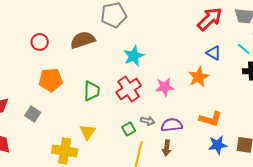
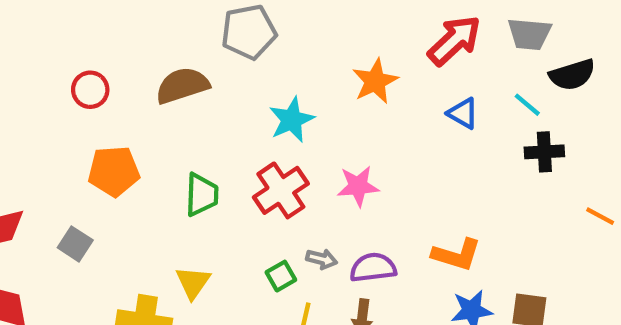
orange star: (199, 77) -> (375, 81), moved

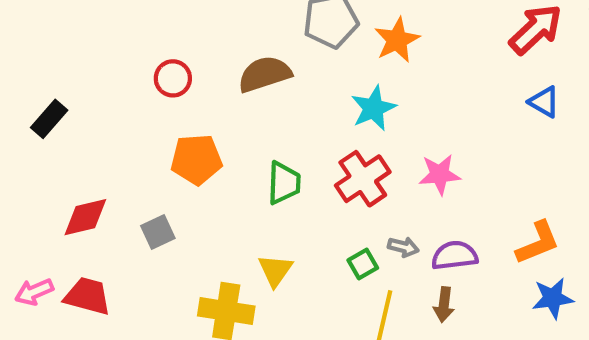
orange star: (375, 81) -> (397, 40), moved
gray square: (75, 244) -> (158, 232), turned 32
orange L-shape: (457, 255) -> (538, 243), turned -39

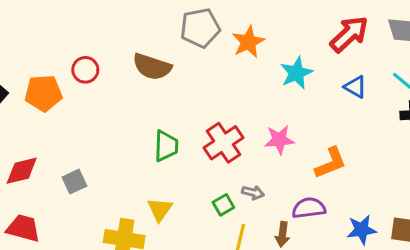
brown semicircle: (265, 74) -> (152, 67), turned -144
cyan star: (373, 108) -> (296, 73), moved
orange pentagon: (196, 159) -> (43, 93), moved
orange L-shape: (538, 243) -> (331, 163), moved
purple semicircle: (455, 256) -> (309, 208), moved

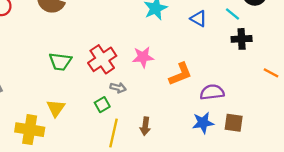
green trapezoid: (166, 146) -> (60, 62), turned 95
gray arrow: (253, 192) -> (118, 88), moved
purple semicircle: (309, 208) -> (212, 92), moved

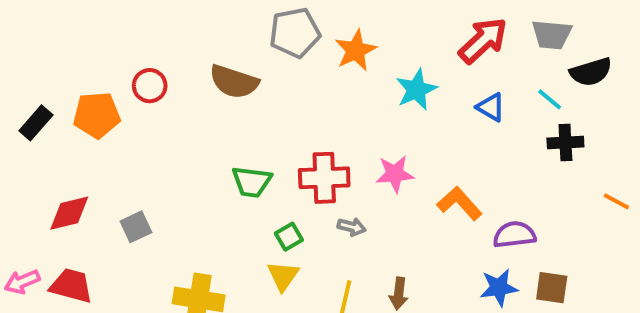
red cross: (102, 59) -> (324, 178), turned 32
orange L-shape: (180, 74) -> (460, 203), turned -110
green square: (102, 105) -> (289, 237), moved
yellow triangle: (56, 108) -> (283, 276), moved

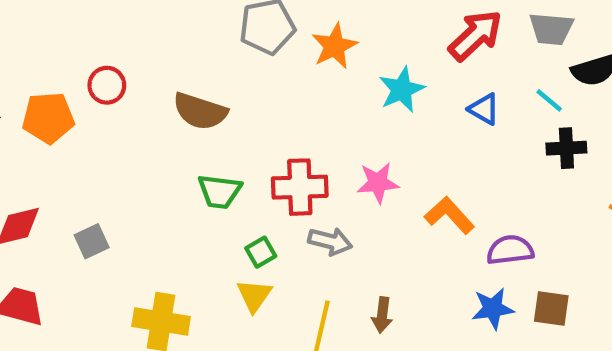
brown semicircle: (234, 82) -> (200, 111), moved
gray arrow: (352, 227) -> (330, 241), size x1.4

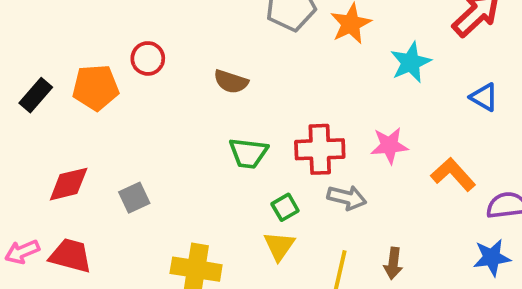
blue triangle: (484, 109) -> (484, 97), moved
brown semicircle: (200, 111) -> (231, 82), size x0.7

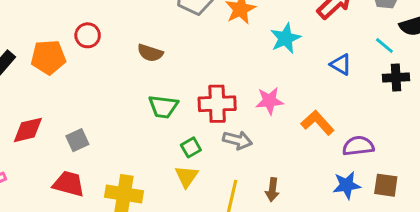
red trapezoid: (70, 256) -> (69, 184), moved

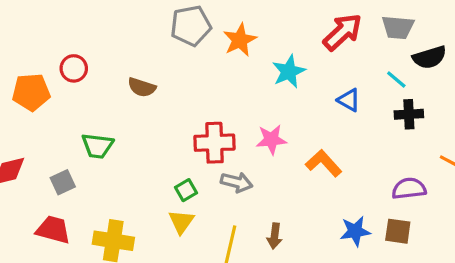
green trapezoid: (163, 107) -> (97, 146), moved
purple semicircle: (358, 146) -> (409, 189), moved

